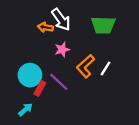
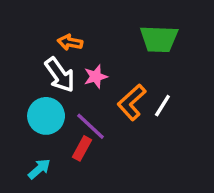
white arrow: (61, 20) -> (60, 75), moved
red rectangle: (40, 88) -> (82, 148), moved

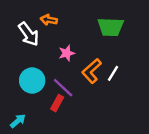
orange arrow: (70, 42) -> (49, 20), moved
white arrow: (60, 75) -> (29, 34), moved
cyan arrow: (39, 169) -> (18, 121), moved

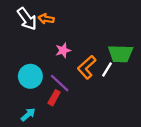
green trapezoid: (111, 27) -> (120, 54), moved
white arrow: (29, 34) -> (27, 19), moved
cyan arrow: (18, 121) -> (28, 115), moved

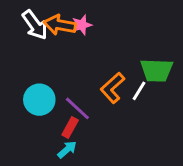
orange arrow: (46, 19) -> (60, 25), size x1.5
pink star: (63, 50) -> (82, 25), moved
cyan arrow: (28, 115) -> (67, 149), moved

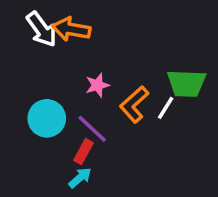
pink star: (82, 25) -> (97, 85), moved

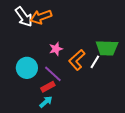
orange arrow: (71, 29) -> (41, 17), turned -30
red rectangle: (83, 152) -> (48, 87), turned 32

